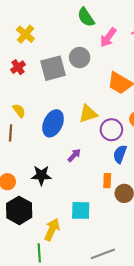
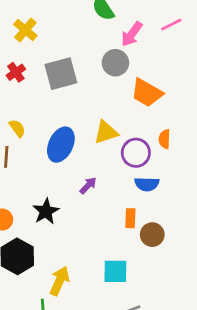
gray circle: (80, 58) -> (115, 63), moved
blue semicircle: (120, 154) -> (147, 184), turned -108
black star: (41, 175) -> (46, 211), turned -30
cyan square: (81, 210) -> (115, 271), moved

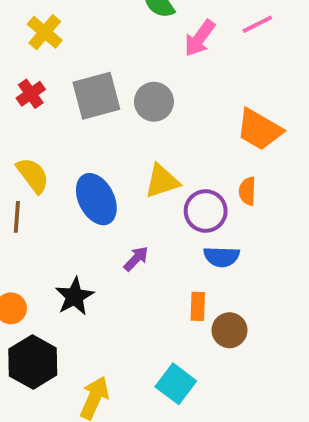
gray circle: (115, 63) -> (154, 102), moved
orange trapezoid: (147, 93) -> (259, 130), moved
yellow semicircle: (17, 128) -> (33, 175), size x1.4
blue ellipse: (61, 145) -> (96, 199), turned -52
cyan square: (115, 271) -> (176, 384), turned 36

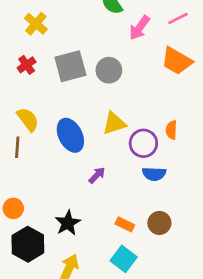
orange trapezoid: (259, 130) -> (177, 61), moved
black star: (74, 296) -> (68, 223), moved
orange rectangle: (198, 306) -> (125, 224), moved, turned -66

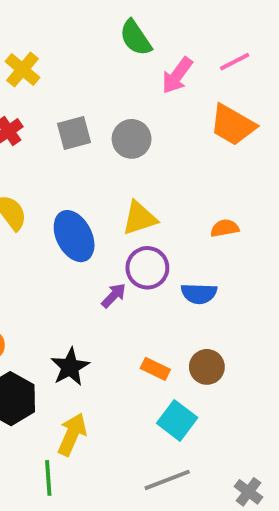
gray square: (70, 66) -> (74, 133), size x0.7
orange semicircle: (171, 130) -> (225, 228), turned 78
purple circle: (143, 143) -> (147, 268), moved
cyan square: (124, 259) -> (177, 420), moved

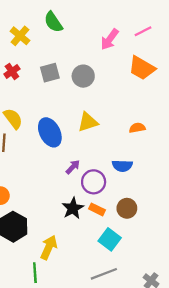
green semicircle: (135, 38) -> (53, 22), moved
purple circle: (147, 268) -> (94, 182), moved
black star: (70, 367) -> (73, 208), moved

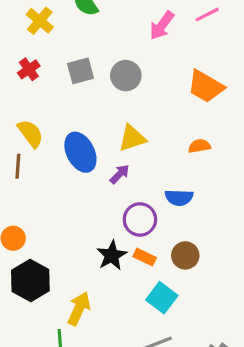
orange trapezoid: (142, 68) -> (206, 87), moved
purple arrow: (73, 167) -> (120, 174), moved

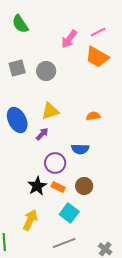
orange trapezoid: (206, 87) -> (97, 57), moved
yellow arrow: (79, 309) -> (30, 220), moved

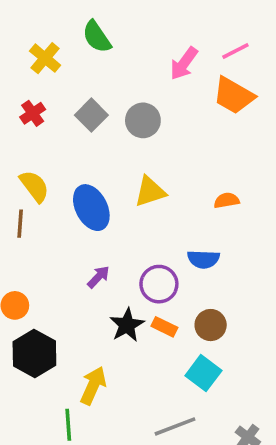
gray square: (17, 68) -> (91, 115), turned -30
purple arrow: (42, 134) -> (98, 277), moved
cyan square: (69, 213) -> (203, 373), moved
yellow arrow: (30, 220) -> (93, 386), moved

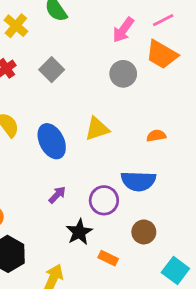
gray circle: (143, 120) -> (123, 74), moved
blue semicircle: (203, 259) -> (138, 181), size x1.4
orange rectangle: (164, 327) -> (108, 258), moved
cyan square: (203, 373) -> (175, 270), moved

